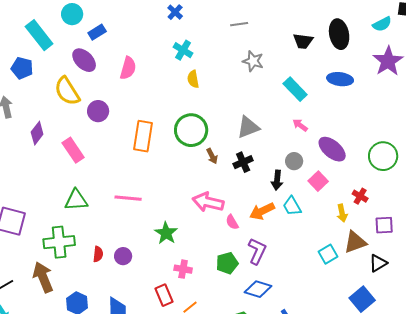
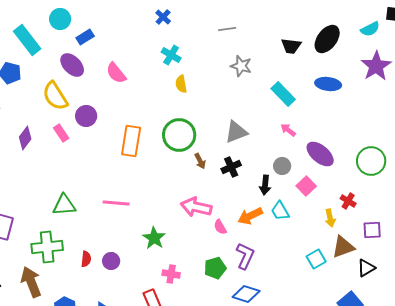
black ellipse: (339, 34) -> (327, 39), turned 48
pink semicircle: (128, 68) -> (116, 73), turned 125
pink rectangle: (73, 150) -> (61, 133), moved, size x0.7

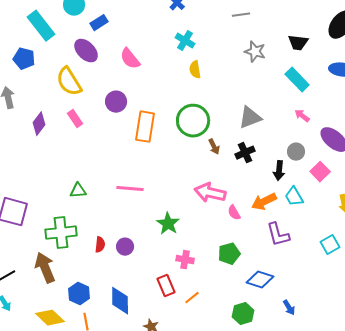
black trapezoid: (291, 46) -> (298, 43), moved
purple circle: (86, 116) -> (116, 102), moved
green triangle: (64, 205) -> (78, 191), size x0.7
purple L-shape: (245, 256) -> (278, 235), moved, turned 140

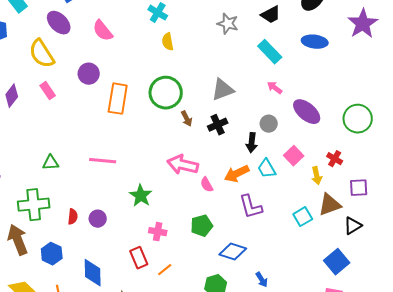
black trapezoid: (298, 43) -> (271, 15), turned -35
pink square: (320, 172) -> (294, 156), moved
blue hexagon: (79, 294) -> (52, 254), moved

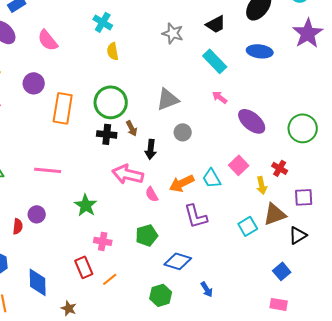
gray circle: (269, 124) -> (183, 132), moved
black cross: (218, 125) -> (107, 134), moved, turned 30
black arrow: (252, 143) -> (151, 149), moved
purple circle: (98, 219) -> (37, 214), moved
blue square: (337, 262) -> (282, 271), size x0.7

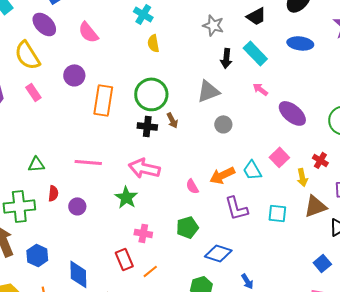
black arrow: (151, 149) -> (226, 58), moved
pink arrow: (128, 174) -> (144, 168), moved
red semicircle: (18, 226) -> (53, 193), moved
cyan square: (248, 226) -> (277, 213), moved, turned 36

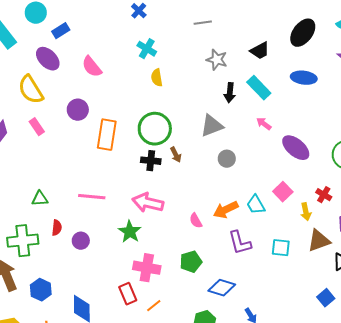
pink cross: (143, 233) -> (147, 268), size x1.5

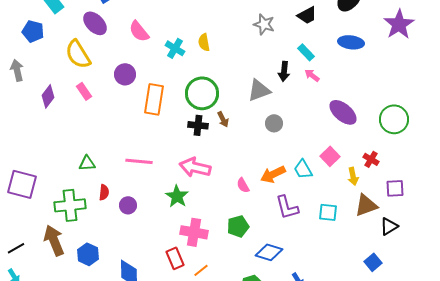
cyan cross: (147, 49) -> (175, 48), moved
cyan rectangle: (259, 88) -> (306, 52), size x0.7
black arrow: (230, 93) -> (284, 71), moved
pink arrow: (264, 124) -> (312, 75), moved

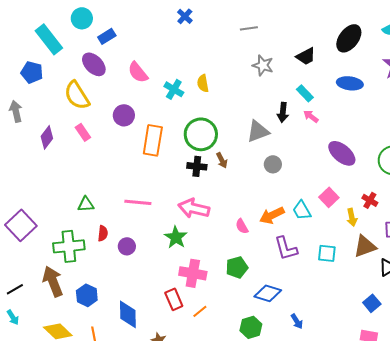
purple square: (22, 184) -> (21, 225), turned 32

